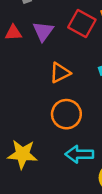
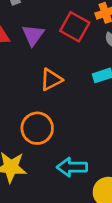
orange circle: (66, 114) -> (37, 128), moved

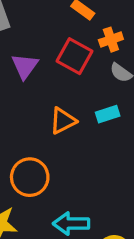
orange triangle: (51, 80) -> (63, 121), moved

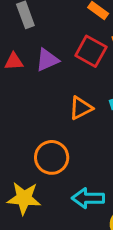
purple triangle: (25, 66) -> (47, 60), turned 30

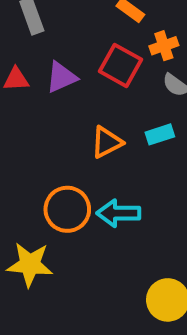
cyan arrow: (88, 198) -> (119, 213), moved

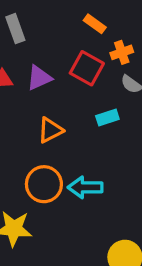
cyan rectangle: (160, 134) -> (107, 118), moved
orange triangle: (107, 142) -> (50, 130), moved

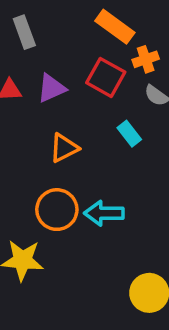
orange rectangle: (95, 24) -> (115, 27), size x1.5
cyan rectangle: (107, 118) -> (129, 134), turned 70

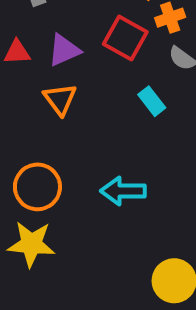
orange triangle: (64, 148) -> (60, 99), moved, turned -40
orange circle: (57, 210) -> (37, 187), moved

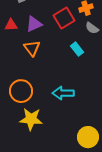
red square: (125, 38) -> (64, 18), turned 30
yellow star: (31, 244) -> (31, 119), moved

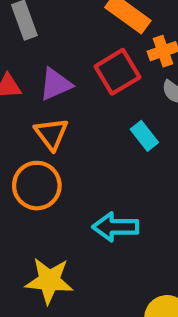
orange circle: (21, 91) -> (37, 186), moved

